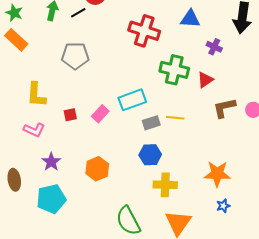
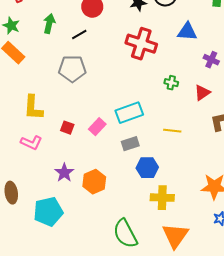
black line: (78, 13) -> (79, 35), moved
green cross: (174, 70) -> (171, 83), size x0.5
red square: (70, 115) -> (67, 128), turned 32
gray rectangle: (151, 123) -> (130, 144), moved
purple star: (51, 162) -> (64, 173), moved

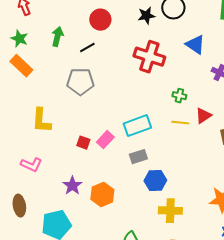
blue triangle: (187, 32) -> (195, 45), turned 30
red triangle: (202, 93) -> (203, 116), moved
red square: (67, 128) -> (83, 143), moved
yellow line: (172, 131) -> (180, 123), moved
pink L-shape: (31, 143) -> (31, 165), moved

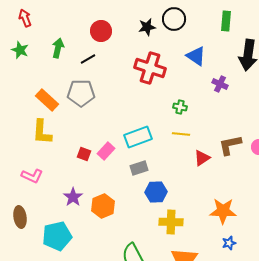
orange rectangle: (21, 66) -> (47, 100), moved
red triangle: (203, 116) -> (202, 158), moved

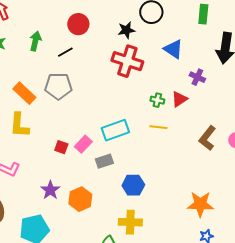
black star: (147, 27) -> (126, 30), moved
brown L-shape: (230, 145) -> (207, 138), turned -40
red triangle: (202, 158) -> (179, 99), moved
gray rectangle: (139, 168) -> (104, 161), moved
yellow cross: (171, 222) -> (130, 222), moved

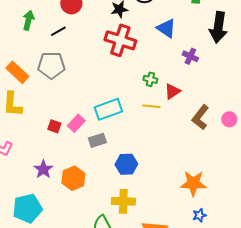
red triangle: (179, 99) -> (172, 91), moved

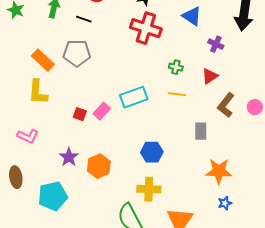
black line: (58, 31) -> (84, 19), turned 49
red triangle: (172, 91) -> (210, 76), moved
gray rectangle: (97, 140) -> (201, 131), moved, turned -72

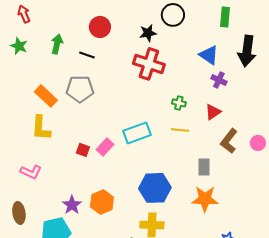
blue triangle: (192, 16) -> (209, 55), moved
blue hexagon: (152, 152) -> (155, 188), size x1.4
purple star: (69, 157) -> (72, 205), moved
orange star: (219, 171) -> (205, 199), moved

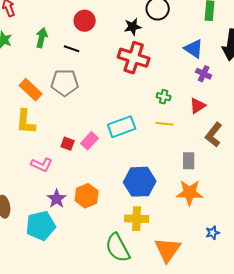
pink L-shape: (31, 172) -> (42, 165), moved

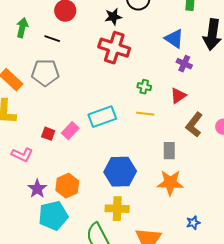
cyan pentagon: (41, 226) -> (53, 216), moved

